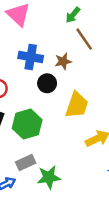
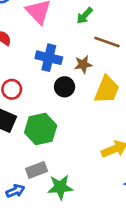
green arrow: (73, 15) -> (85, 16), moved
brown line: (84, 39) -> (107, 42), turned -40
yellow trapezoid: (77, 105) -> (107, 90), moved

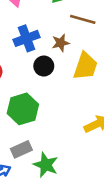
blue cross: (49, 58) -> (27, 38), turned -30
green star: (60, 187) -> (46, 165), turned 30

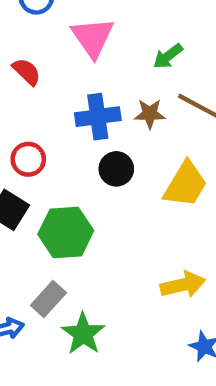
brown star: (61, 43) -> (150, 114), moved
gray rectangle: (21, 149) -> (48, 299), turned -36

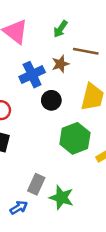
green hexagon: (66, 232) -> (75, 138), moved

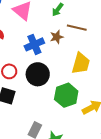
black circle: (51, 100) -> (38, 74), moved, size x1.5

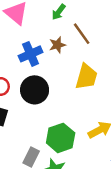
brown line: (77, 28) -> (82, 34), turned 42
green hexagon: (66, 95) -> (61, 138), moved

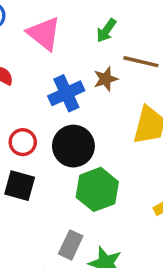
brown line: (82, 34) -> (141, 62), turned -40
green hexagon: (61, 138) -> (97, 189), moved

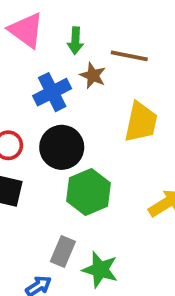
green arrow: (106, 30) -> (75, 41), moved, turned -30
brown star: (106, 79) -> (93, 75), turned -30

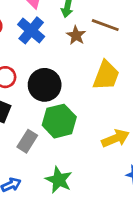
blue cross: (52, 92) -> (31, 30), moved, turned -32
gray rectangle: (63, 252) -> (27, 141), moved

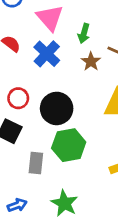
gray rectangle: (27, 141) -> (36, 163), turned -30

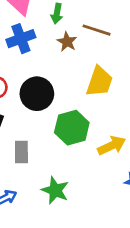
blue cross: (47, 54) -> (21, 39), turned 32
green hexagon: (69, 145) -> (72, 128), moved

